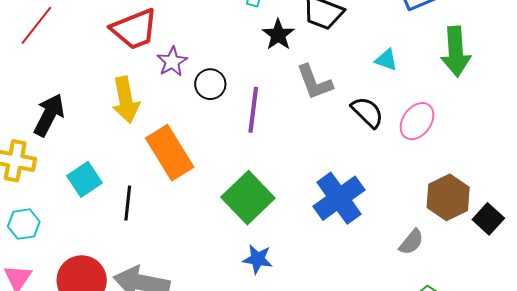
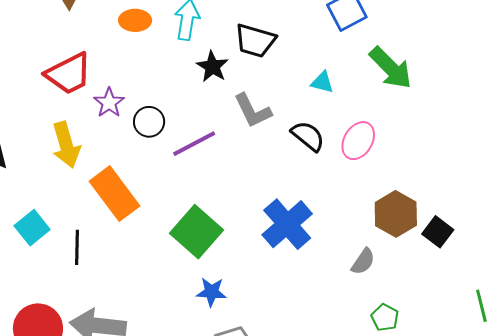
green arrow: (456, 52) -> (391, 68), turned -36
purple line: (253, 110) -> (194, 144), turned 60

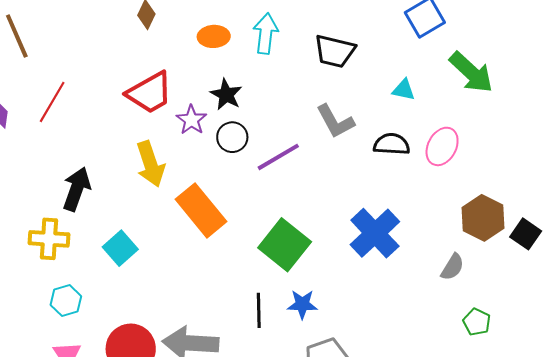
black star: (212, 67) -> (226, 95), moved
black semicircle: (308, 136) -> (392, 144), turned -33
black line: (77, 247) -> (259, 310), moved

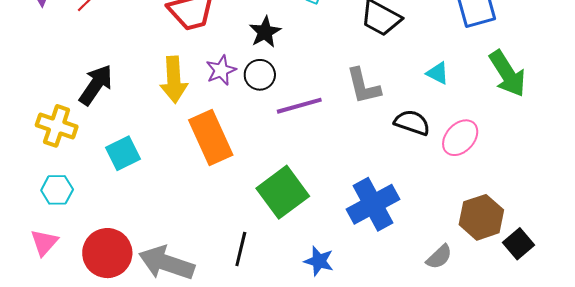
purple star: (191, 120) -> (221, 70), moved
blue star: (302, 304) -> (319, 261), moved

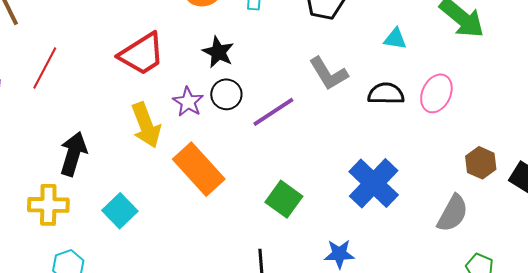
green square: (283, 192) -> (284, 199), size x0.7
brown hexagon: (481, 217) -> (481, 163), size x0.7
gray semicircle: (439, 257) -> (453, 213), size x1.4

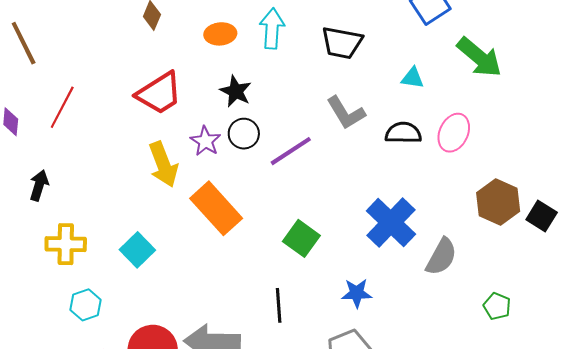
black arrow: (73, 154) -> (39, 185), moved, size x0.7
brown hexagon: (481, 163) -> (498, 202), size x1.4
gray semicircle: (453, 213) -> (441, 257), moved

